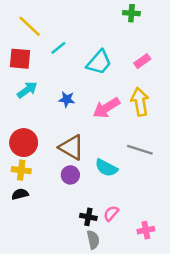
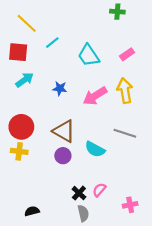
cyan trapezoid: (99, 62) -> (89, 55), turned 105
black semicircle: (20, 194) -> (32, 211), moved
black cross: (88, 217) -> (79, 193), turned 32

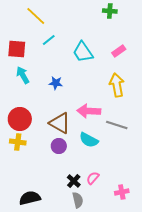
yellow line: (27, 23) -> (36, 16), moved
cyan arrow: (25, 80) -> (23, 75), turned -84
pink arrow: (95, 96) -> (89, 111), moved, turned 35
black semicircle: (32, 211) -> (30, 198), size x1.5

